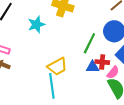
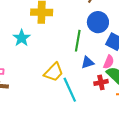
red cross: (102, 62) -> (101, 82), moved
cyan line: (52, 86) -> (70, 90), moved

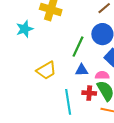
pink semicircle: (109, 62) -> (102, 75), turned -128
cyan line: (70, 90) -> (68, 102), moved

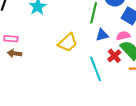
red cross: (89, 93) -> (114, 56), turned -32

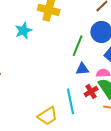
yellow trapezoid: (68, 43) -> (48, 116), moved

